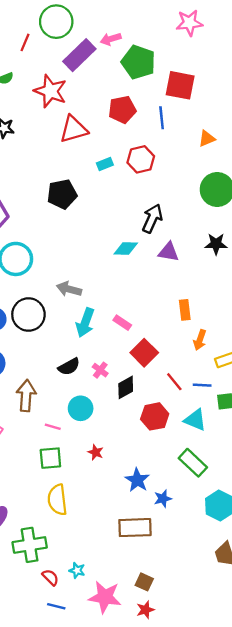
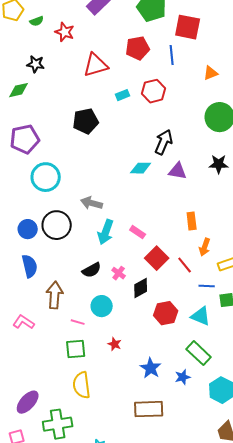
red star: (50, 91) -> (65, 32), moved, size x0.7
red line: (174, 382) -> (185, 265), moved
blue star: (163, 499) -> (183, 377), moved

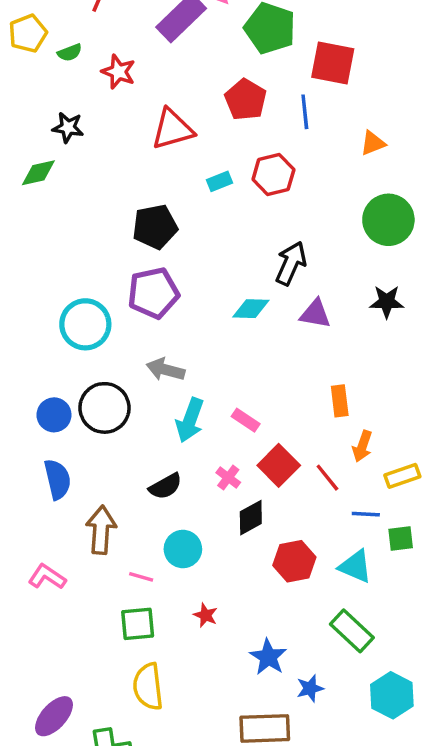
red pentagon: (138, 48) -> (246, 100), turned -30
purple pentagon: (25, 139) -> (153, 293), moved
pink cross: (119, 273) -> (228, 478), moved
blue star: (183, 377) -> (310, 688), moved

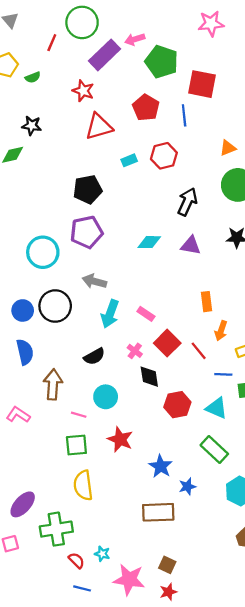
red star: (118, 72) -> (83, 91), moved
orange triangle: (373, 143) -> (228, 148), moved
black arrow: (291, 263) -> (187, 202), moved
black diamond: (251, 518) -> (149, 377), turned -70
red star: (206, 615) -> (120, 439), size x1.6

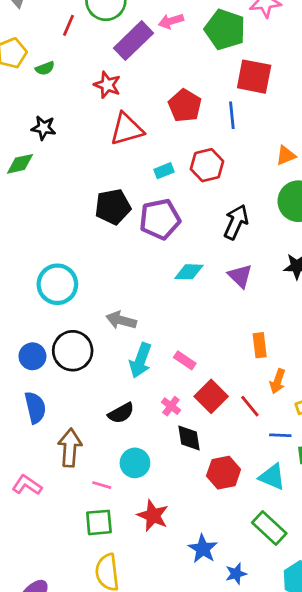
green pentagon: (162, 62) -> (225, 29), moved
purple pentagon: (87, 232) -> (160, 219), moved
purple triangle: (191, 245) -> (240, 276), turned 35

